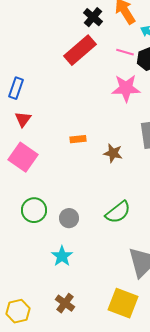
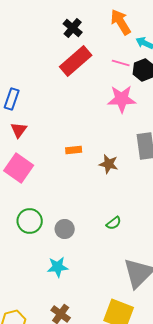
black cross: (93, 17) -> (73, 28), moved
green semicircle: (118, 212) -> (114, 223), size x0.6
cyan star: (62, 256) -> (58, 267), turned 30

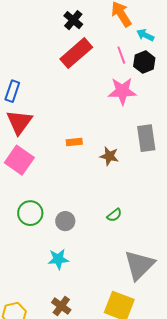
pink line: (121, 63) -> (121, 55), turned 54
red triangle: (19, 130) -> (19, 122), size x1.6

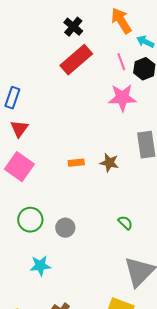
red triangle: (19, 122) -> (19, 129), size x0.7
orange rectangle: (74, 142) -> (76, 163), moved
green semicircle: (114, 215) -> (125, 223), moved, turned -98
cyan star: (58, 259) -> (40, 266), moved

